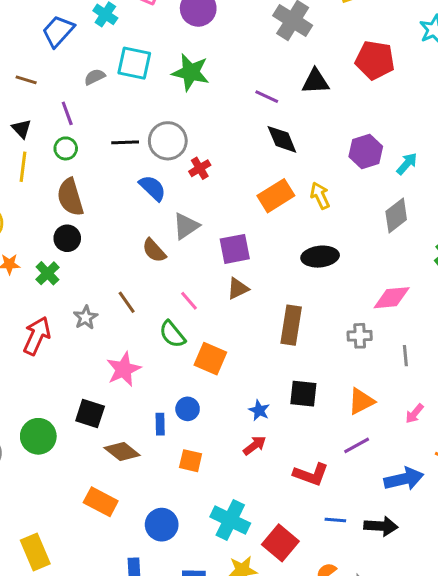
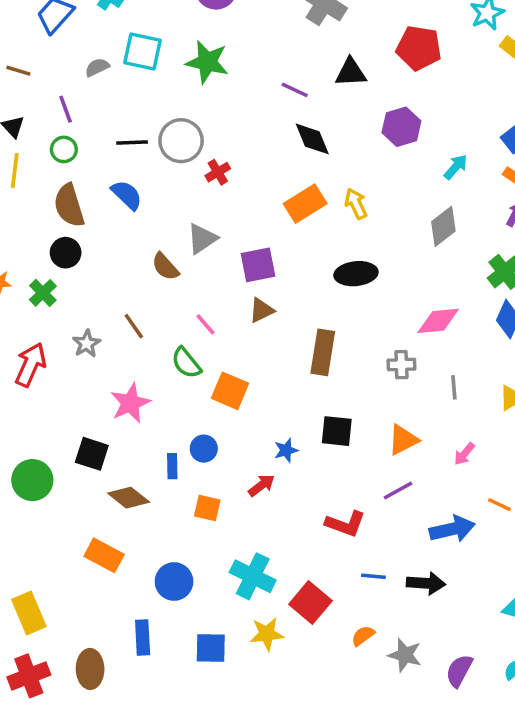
purple hexagon: (366, 151) -> (401, 127), moved
blue semicircle: (153, 188) -> (127, 195), moved
blue star: (259, 410) -> (286, 450), turned 30
red arrow: (255, 445) -> (261, 485), moved

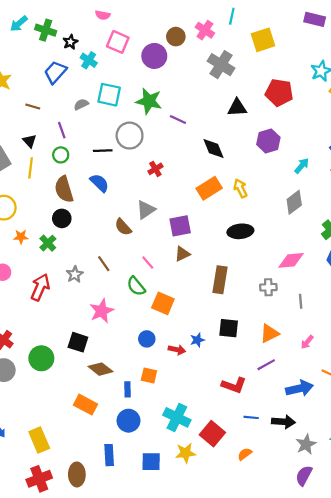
purple line: (295, 90) -> (178, 119), moved
gray circle: (181, 141) -> (130, 136), moved
blue rectangle: (172, 466) -> (127, 389), moved
red arrow: (261, 485) -> (177, 350), moved, turned 49
gray star: (405, 655) -> (306, 444), moved, turned 30

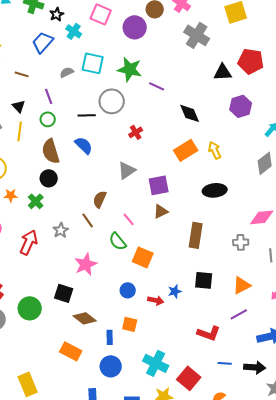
black triangle: (237, 108) -> (223, 72), moved
brown semicircle: (123, 227) -> (100, 199), moved, turned 66

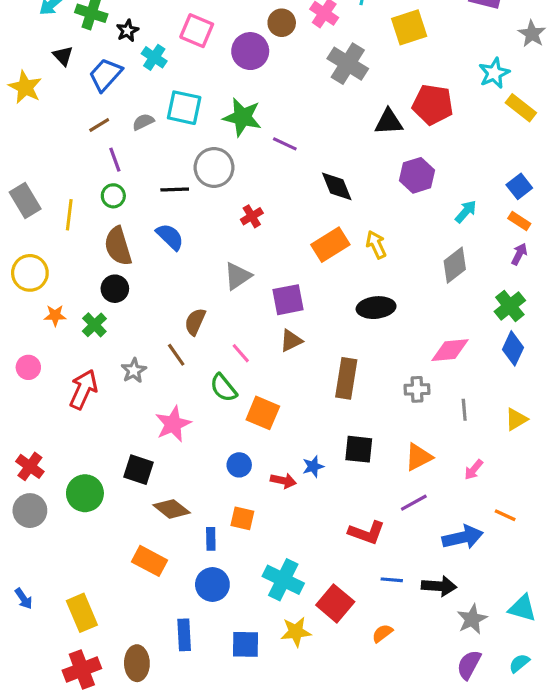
brown line: (22, 74) -> (99, 125), moved, turned -48
black triangle: (19, 106) -> (63, 56), moved

